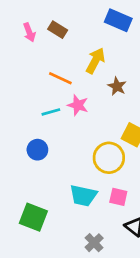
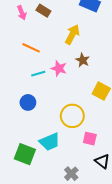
orange line: (60, 78) -> (31, 48), moved
brown star: (117, 86) -> (83, 60), moved
yellow circle: (109, 158) -> (72, 116), moved
cyan trapezoid: (83, 196) -> (50, 142), moved, turned -35

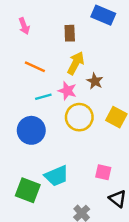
brown rectangle: (43, 11) -> (70, 33), moved, turned 56
yellow arrow: (72, 34) -> (76, 63), moved
blue circle: (28, 102) -> (31, 130), size x1.5
yellow circle: (72, 116) -> (79, 117), moved

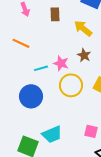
brown rectangle: (70, 33) -> (55, 14), moved
yellow arrow: (76, 63) -> (83, 28), moved, turned -78
orange line: (35, 67) -> (21, 43), moved

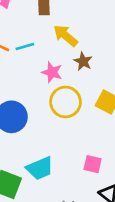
yellow arrow: (83, 28) -> (66, 36), moved
cyan line: (41, 68) -> (25, 47), moved

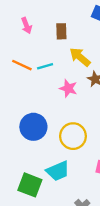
yellow circle: (66, 102) -> (73, 136), moved

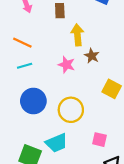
yellow arrow: (80, 57) -> (77, 35), turned 45
cyan line: (45, 66) -> (25, 66), moved

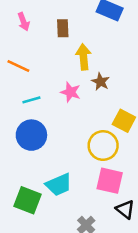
cyan line: (25, 66) -> (31, 100), moved
yellow circle: (71, 110) -> (103, 146), moved
pink square: (99, 140) -> (110, 181), size x1.5

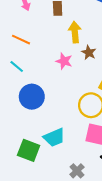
cyan line: (31, 100) -> (17, 67), moved, turned 56

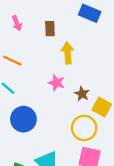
brown star: (89, 53) -> (82, 94), moved

